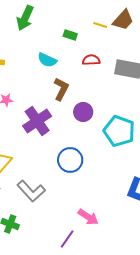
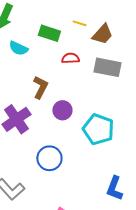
brown trapezoid: (123, 20) -> (102, 34), moved
green rectangle: (70, 35) -> (49, 33), size x1.5
cyan semicircle: (47, 60) -> (18, 48), moved

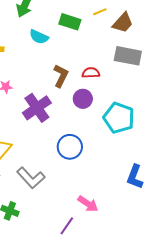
yellow line: (79, 23) -> (100, 12), turned -40
red semicircle: (70, 58) -> (91, 73), moved

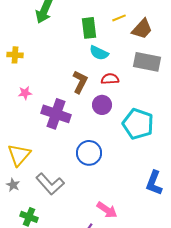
green rectangle: (70, 22) -> (89, 28), turned 65
cyan semicircle: (39, 37) -> (99, 53), moved
purple cross: (37, 108) -> (56, 114), turned -36

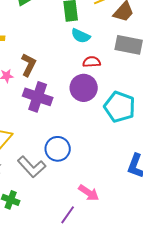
brown L-shape: (80, 82) -> (29, 65), moved
purple circle: (102, 105) -> (84, 88), size x1.4
blue circle: (89, 153) -> (58, 149), moved

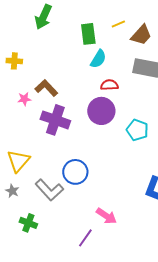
cyan semicircle: (81, 36) -> (98, 59), turned -84
brown L-shape: (29, 65) -> (46, 88), turned -70
cyan pentagon: (120, 107) -> (137, 130), size x0.7

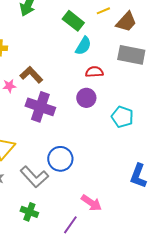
green rectangle: (88, 34) -> (73, 21), turned -45
purple circle: (101, 111) -> (86, 98), size x0.7
green cross: (28, 223) -> (29, 212), moved

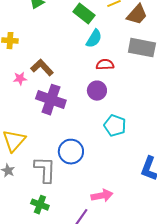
cyan pentagon: (122, 117) -> (115, 126), moved
gray L-shape: (34, 177) -> (45, 170), turned -136
pink arrow: (91, 203) -> (102, 196), turned -45

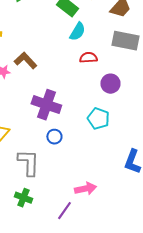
purple circle: (97, 91) -> (110, 84), moved
purple cross: (51, 100) -> (46, 105), moved
blue circle: (71, 152) -> (54, 137), moved, size x0.6

